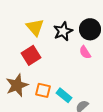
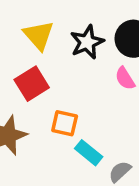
orange square: (43, 90) -> (65, 123), moved

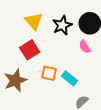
cyan rectangle: (89, 153) -> (69, 78), moved

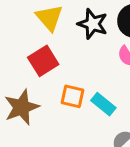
black star: (62, 25) -> (93, 24), turned -30

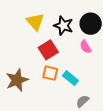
red square: (43, 61) -> (48, 50), moved

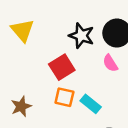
yellow triangle: (35, 22) -> (22, 30), moved
brown star: (17, 80) -> (21, 106), size x0.7

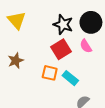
red square: (62, 67) -> (61, 49), moved
brown star: (21, 106) -> (16, 61), moved

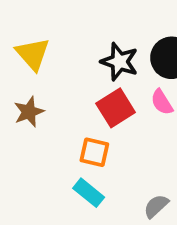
brown star: (16, 61) -> (29, 112), moved
cyan rectangle: (70, 78) -> (89, 193), moved

